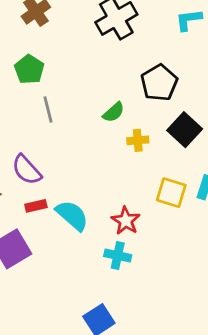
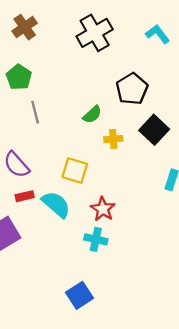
cyan L-shape: (189, 20) -> (158, 34), turned 60
yellow square: (171, 193) -> (75, 171), moved

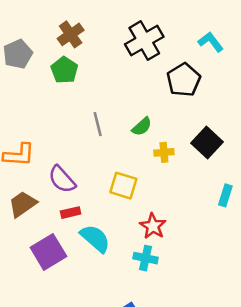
green pentagon: (19, 77) -> (64, 70), moved
black pentagon: (132, 89) -> (184, 80), moved
gray line: (35, 112) -> (98, 124), moved
cyan semicircle: (56, 204) -> (95, 238), moved

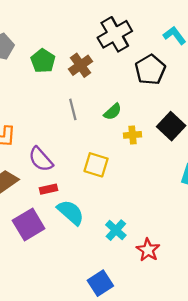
brown cross: (71, 34) -> (81, 65), moved
red star: (153, 226) -> (148, 250), moved
cyan cross: (146, 258) -> (116, 230), turned 30

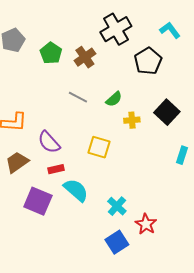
gray line: (73, 109) -> (78, 97), turned -48
purple square: (29, 225) -> (38, 201), turned -36
blue square: (100, 283) -> (117, 242), moved

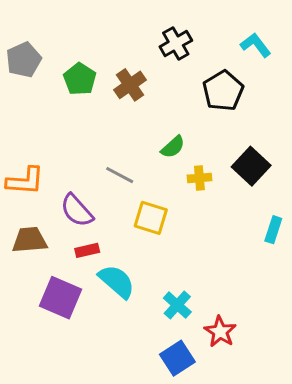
black cross: (116, 29) -> (176, 44), size x0.7
gray line: (78, 97) -> (120, 175), moved
brown trapezoid: (17, 162) -> (30, 240), turned 30

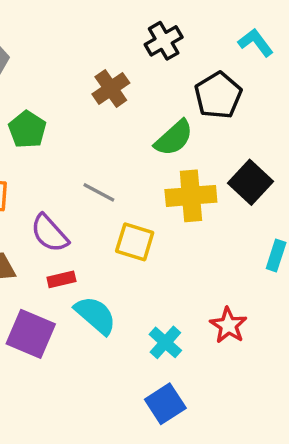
green pentagon: (80, 79) -> (27, 129), moved
green semicircle: (173, 147) -> (174, 138), moved, size x1.4
yellow cross: (199, 178) -> (191, 196), size x1.8
red star: (220, 332) -> (228, 325), moved

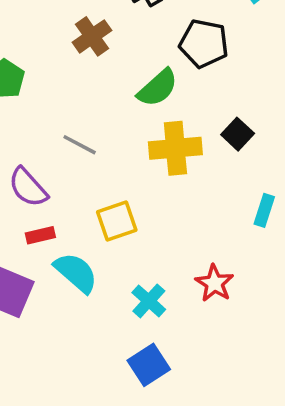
black pentagon: (218, 95) -> (204, 43), turned -30
black square: (251, 182) -> (238, 134), size x0.7
yellow square: (135, 242) -> (117, 221), moved, turned -36

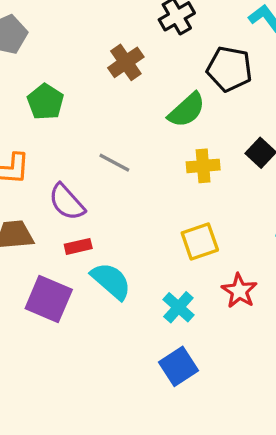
yellow cross: (175, 148) -> (203, 166), size x0.7
yellow square: (117, 221) -> (200, 241), moved

